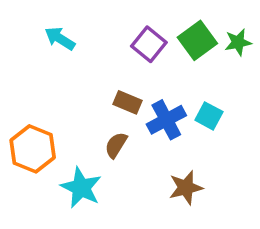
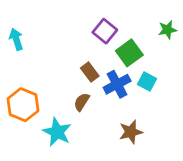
cyan arrow: (60, 38) -> (16, 39), moved, turned 40
green square: (197, 40) -> (129, 53), moved
brown rectangle: (128, 102) -> (90, 72), turned 30

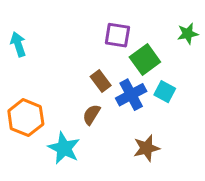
purple square: (105, 31) -> (117, 35), turned -30

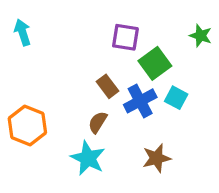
green star: (188, 34) -> (201, 36), turned 30
cyan arrow: (18, 44) -> (23, 32), moved
cyan star: (64, 148) -> (88, 158), moved

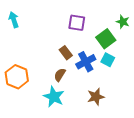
green square: (155, 63) -> (106, 39), moved

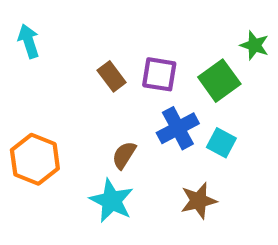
purple square: (77, 23) -> (159, 74), moved
brown rectangle: (66, 53) -> (112, 76), moved
cyan square: (108, 60) -> (221, 143), moved

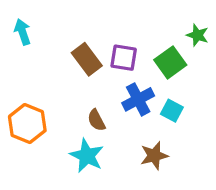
brown rectangle: (112, 76) -> (87, 59), size x1.4
brown semicircle: (124, 155) -> (96, 120), turned -60

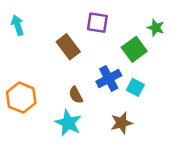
purple square: (124, 58) -> (97, 23), moved

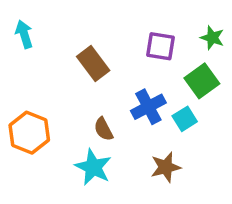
purple square: (97, 23) -> (160, 46), moved
green square: (134, 49) -> (202, 81), moved
cyan square: (135, 87) -> (185, 119), turned 30

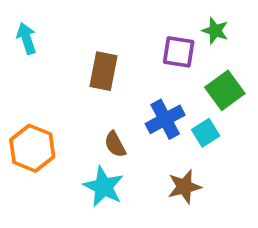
green star: (212, 38) -> (215, 31), moved
brown rectangle: (93, 64) -> (104, 71), turned 48

